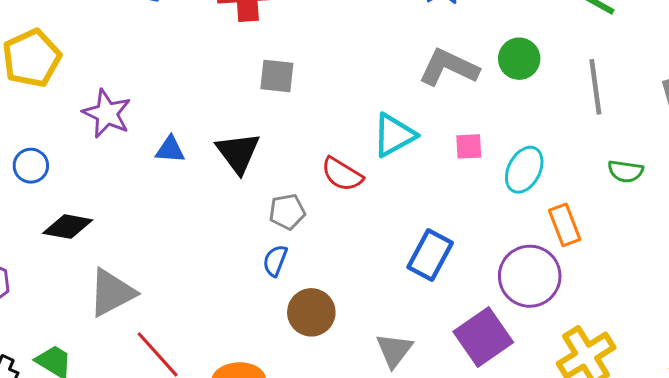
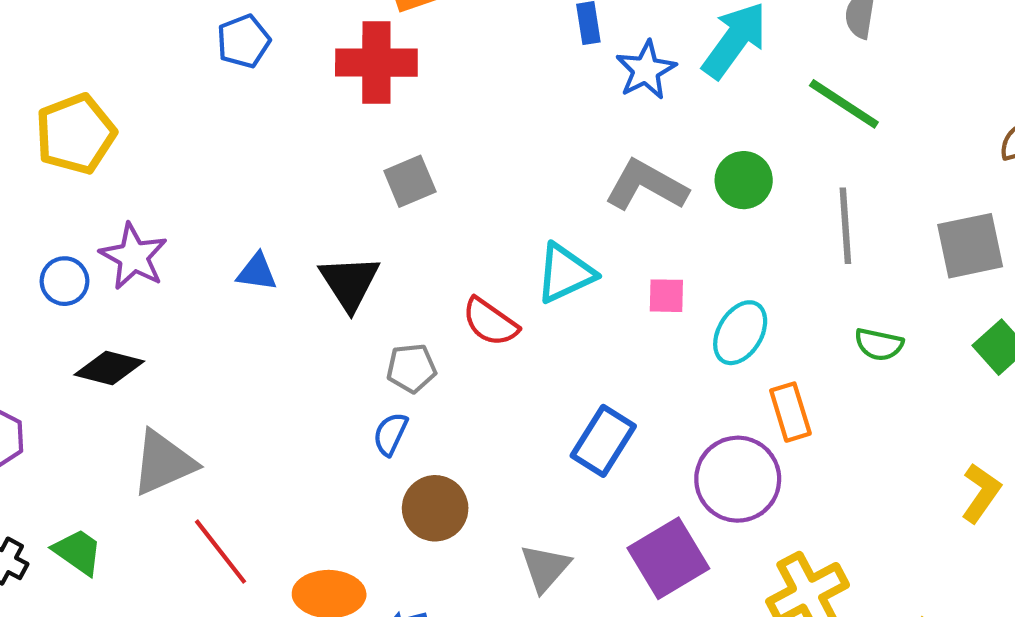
gray square: (277, 76) -> (410, 181), turned -33
purple star: (107, 114) -> (133, 256), moved

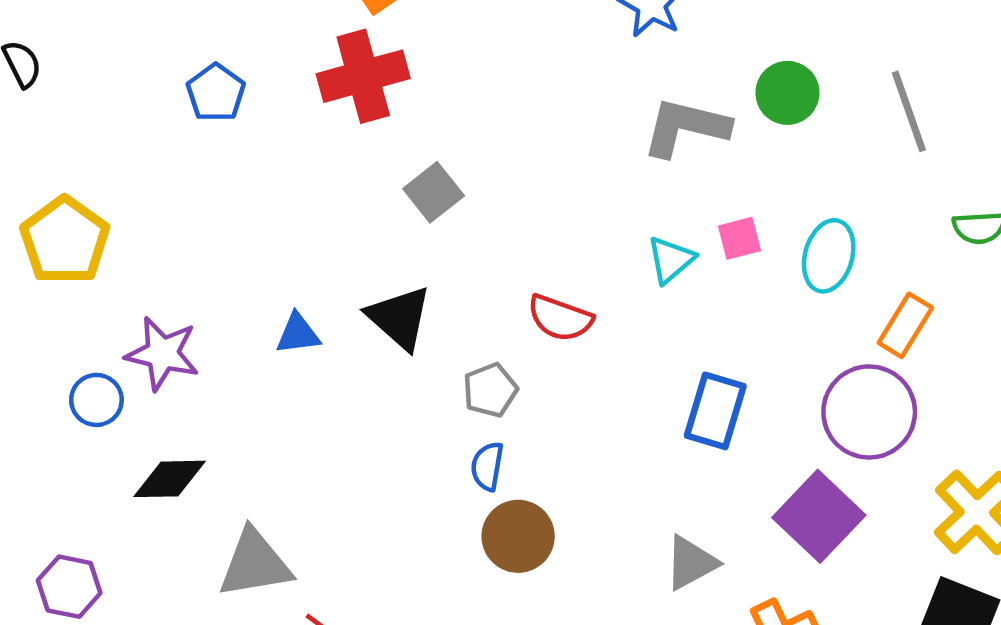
cyan triangle: (565, 273) -> (671, 260), moved, size x0.7
orange rectangle: (790, 412) -> (905, 325), turned 64
gray triangle: (163, 463) -> (255, 564), turned 30
brown circle: (435, 508) -> (518, 536), moved
gray triangle: (545, 568) -> (691, 563), turned 36

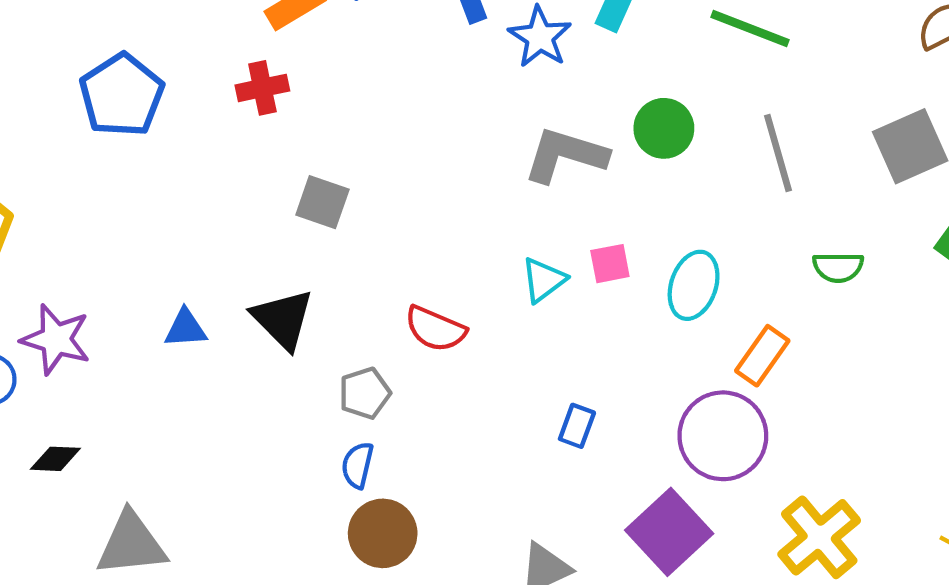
red cross: (363, 76) -> (262, 88), size x0.6
blue pentagon: (216, 93) -> (122, 95), size x1.5
gray square: (434, 192) -> (322, 202), turned -36
blue rectangle: (715, 411) -> (577, 426), size x0.6
black diamond: (170, 479) -> (55, 459), size x0.7

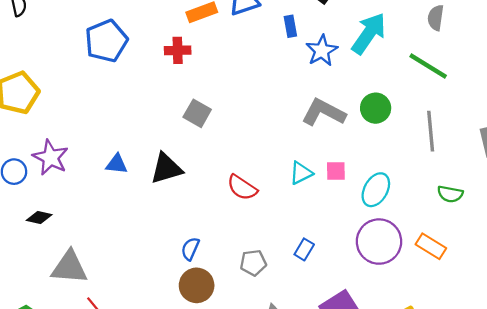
black triangle: (283, 319) -> (166, 168), turned 48
orange rectangle: (762, 356) -> (431, 246), moved, turned 76
gray pentagon: (365, 393) -> (253, 263), moved
purple circle: (723, 436) -> (379, 242), moved

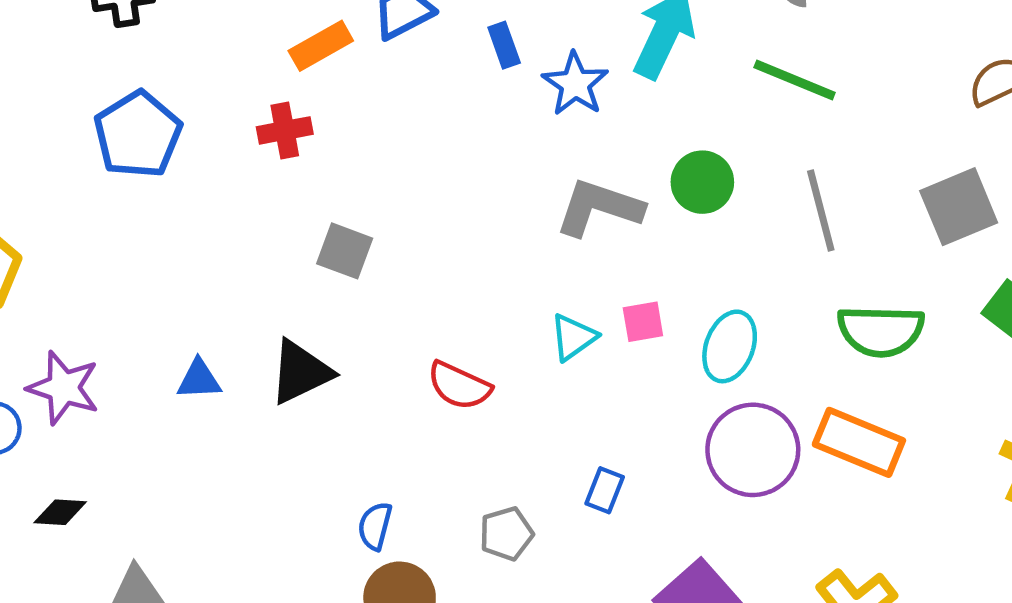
green semicircle: (450, 194) -> (881, 331), size x1.6
orange rectangle: (431, 246) -> (859, 442), size x1.4

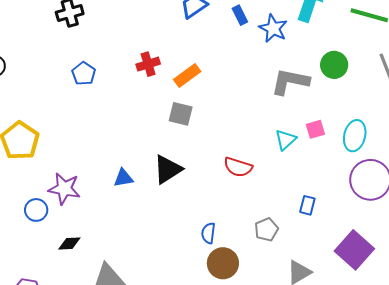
orange rectangle: (321, 46) -> (187, 75), moved
blue pentagon: (138, 135) -> (84, 74), size x0.6

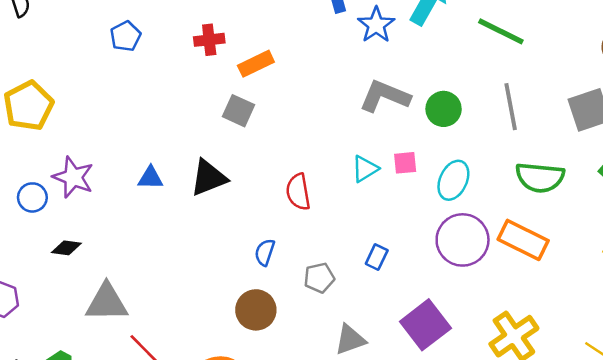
green circle: (334, 65) -> (444, 109), moved
red semicircle: (238, 167) -> (298, 192), turned 52
blue semicircle: (208, 233) -> (265, 252), moved

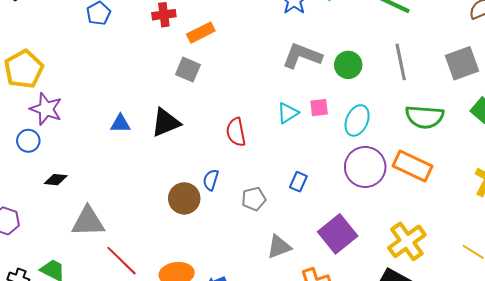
purple star: (73, 177) -> (46, 109), moved
brown circle: (256, 310) -> (184, 198), moved

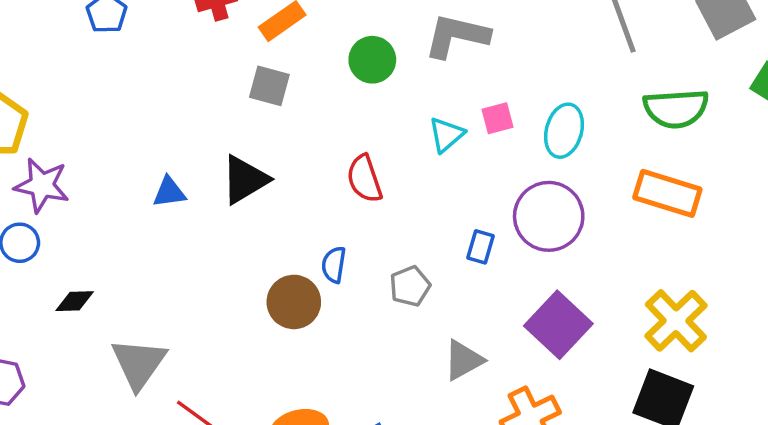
green circle: (348, 65) -> (372, 60), moved
purple circle: (365, 167) -> (549, 216), moved
gray triangle: (88, 222) -> (139, 364), turned -45

